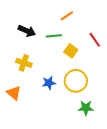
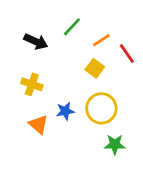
orange line: (67, 16) -> (101, 40), moved
green line: (54, 36) -> (72, 27), moved, turned -42
orange triangle: (14, 93) -> (38, 124), moved

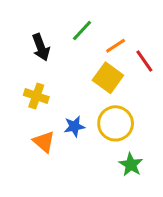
black arrow: (36, 41) -> (41, 47), turned 45
yellow square: (95, 68) -> (108, 78), size x1.4
green star: (115, 145) -> (131, 165), turned 30

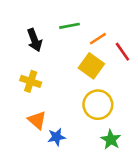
green line: (82, 30) -> (69, 26), turned 36
blue star: (74, 126) -> (56, 137), moved

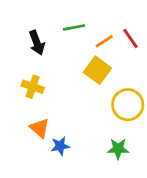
red line: (122, 52) -> (130, 38), moved
yellow circle: (98, 105) -> (128, 105), moved
green star: (111, 140) -> (118, 149), turned -30

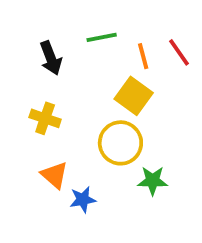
orange line: (104, 41) -> (143, 56), turned -72
yellow circle: (128, 105) -> (120, 143), moved
green star: (118, 149) -> (153, 181), moved

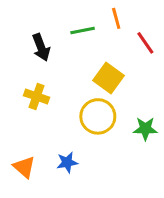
orange line: (143, 56) -> (116, 18), moved
orange triangle: (54, 175) -> (24, 167), moved
green star: (153, 181) -> (145, 129), moved

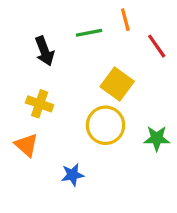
orange triangle: (24, 167) -> (26, 145), moved

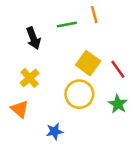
red line: (157, 46) -> (118, 69), moved
yellow cross: (40, 104) -> (30, 78), turned 30
green star: (157, 138) -> (118, 104), turned 30

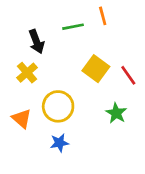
yellow cross: (30, 78) -> (27, 73), moved
yellow circle: (79, 94) -> (58, 106), moved
green star: (118, 104) -> (116, 113), moved

